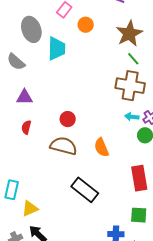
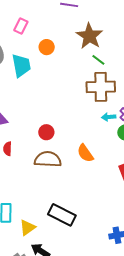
orange circle: (86, 25) -> (47, 47), moved
black rectangle: (85, 190) -> (62, 215), moved

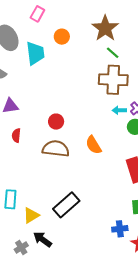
black rectangle: (62, 215) -> (66, 205), turned -72

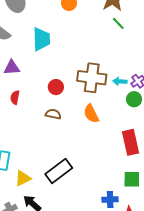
cyan trapezoid: (35, 53) -> (41, 39), moved
brown cross: (113, 80) -> (92, 78), moved
brown semicircle: (56, 149) -> (53, 114), size x0.6

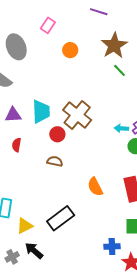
cyan trapezoid: (41, 39) -> (41, 111), moved
brown cross: (92, 78) -> (77, 115), moved, turned 32
orange semicircle: (91, 114) -> (95, 187), moved

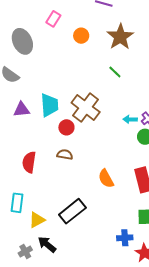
orange circle: (70, 50) -> (81, 36), moved
green line: (120, 70) -> (115, 72), moved
red semicircle: (17, 145) -> (29, 162), moved, size x1.5

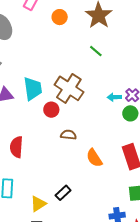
brown semicircle: (65, 155) -> (68, 135), moved
black rectangle: (72, 211) -> (63, 193), size x0.6
yellow triangle: (37, 220) -> (38, 204), moved

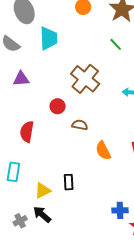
cyan trapezoid: (33, 89) -> (49, 38), moved
red circle: (51, 110) -> (58, 106), moved
black rectangle: (63, 193) -> (69, 182), turned -56

